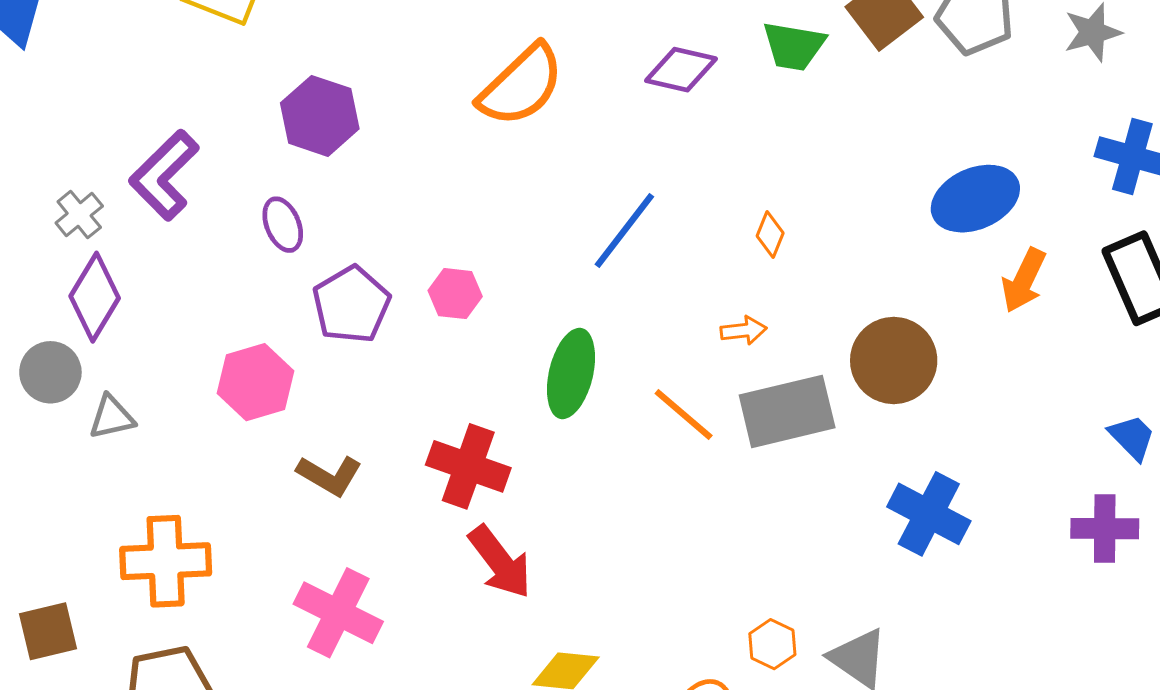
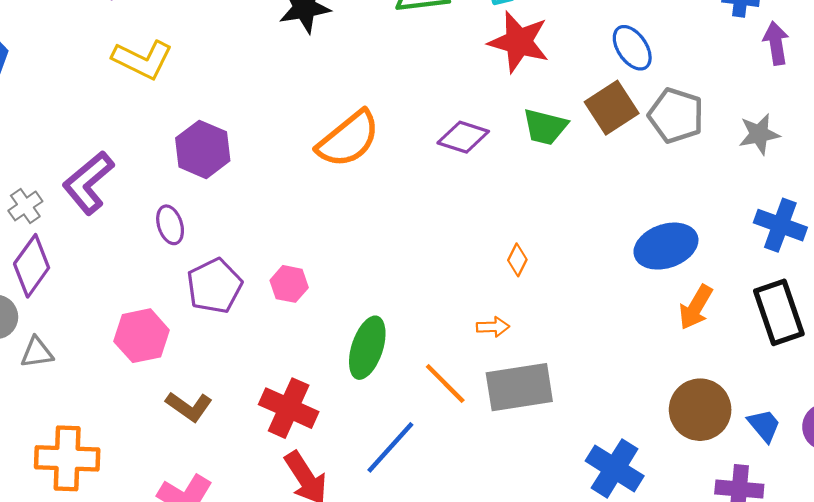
blue line: (624, 231) -> (390, 447), moved
brown circle: (894, 360) -> (700, 410), moved

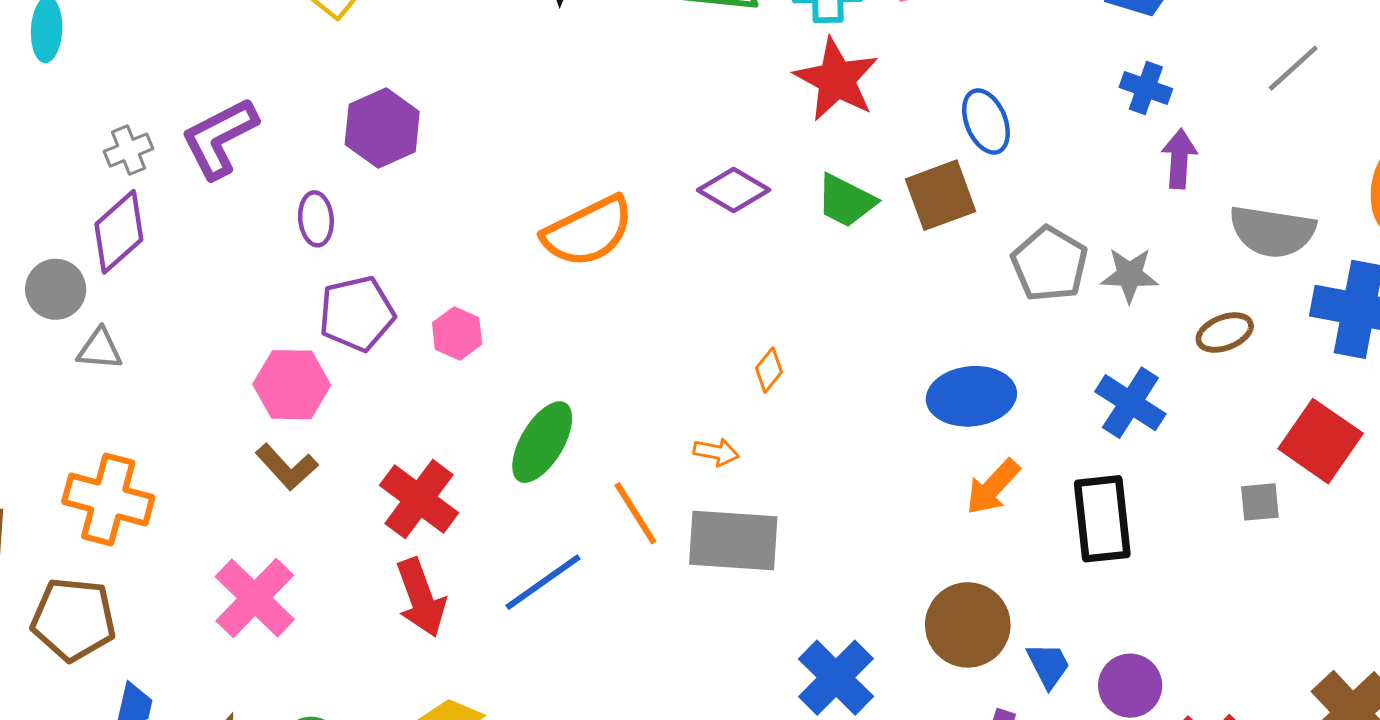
gray pentagon: (676, 116) -> (1049, 264), moved
orange semicircle: (348, 139) -> (588, 231), moved
pink hexagon: (142, 336) -> (292, 385), moved

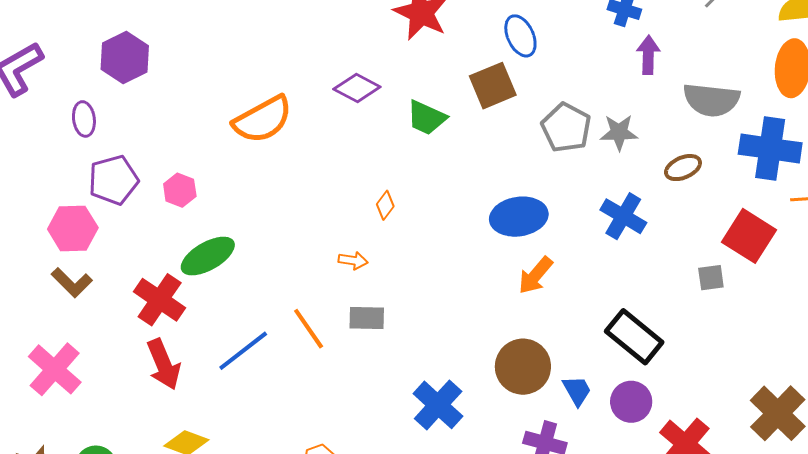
green trapezoid: (846, 201) -> (427, 118), moved
green ellipse: (542, 442) -> (208, 256), moved, turned 32
orange line: (635, 513) -> (309, 329), moved
black rectangle: (1102, 519) -> (634, 337), moved, turned -42
gray rectangle: (733, 541) -> (367, 318), size x0.6

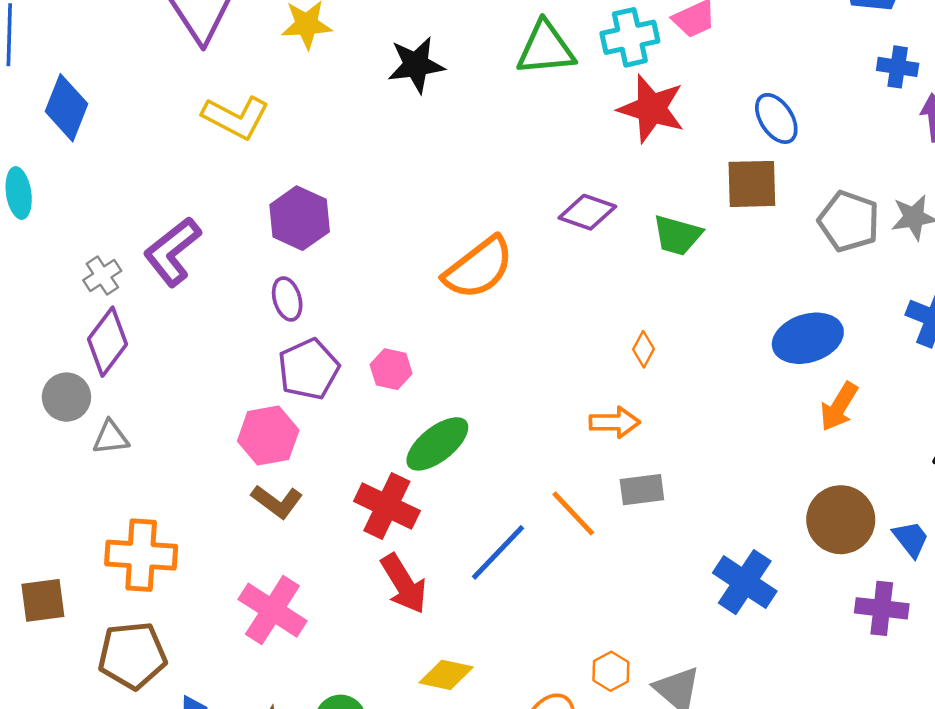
brown square: (493, 86) -> (752, 184), turned 30
purple ellipse: (84, 119) -> (287, 299), moved
orange arrow: (353, 260) -> (615, 422), size x1.4

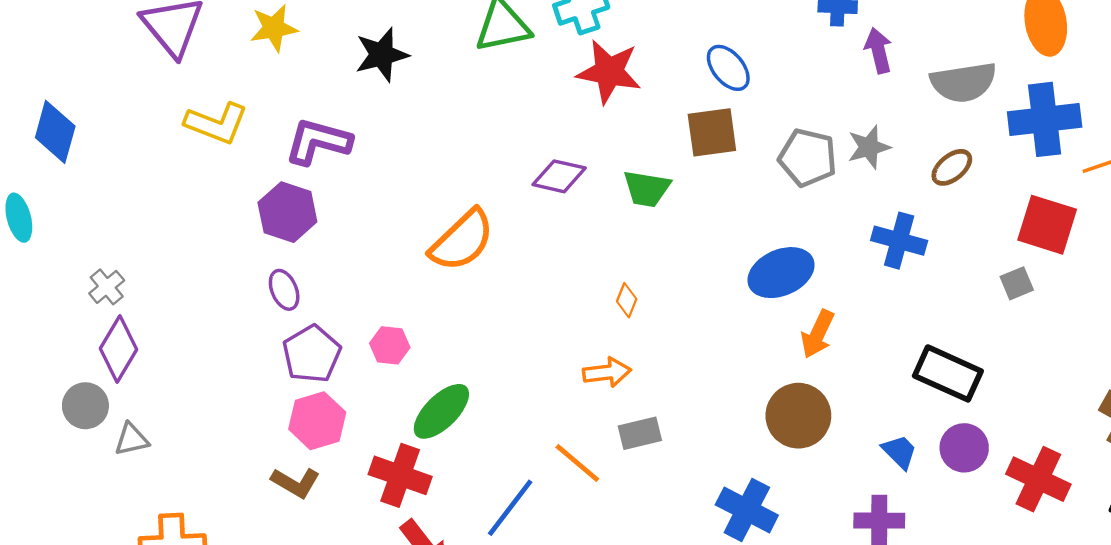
purple L-shape: (172, 252) -> (318, 142), moved, turned 60
pink hexagon: (268, 436) -> (317, 421), moved
brown circle: (841, 520) -> (798, 416), moved

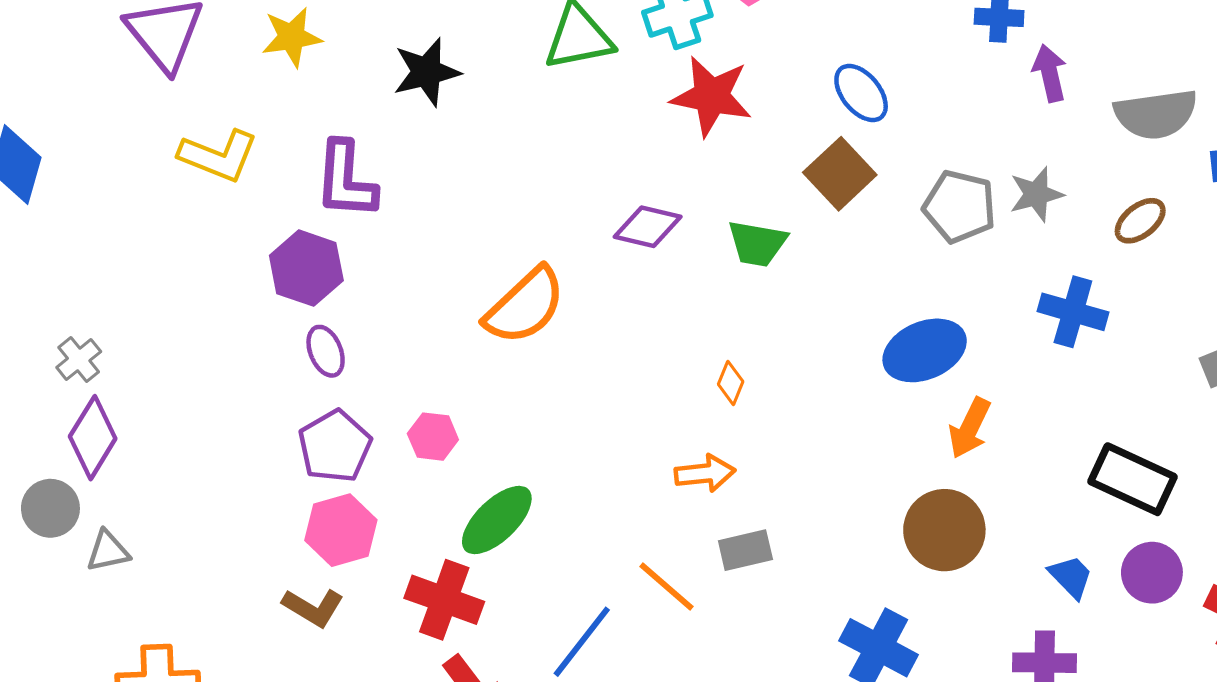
brown square: (712, 132) -> (840, 174), turned -36
purple L-shape: (318, 142) -> (346, 180), turned -102
purple ellipse: (284, 290) -> (326, 351), moved

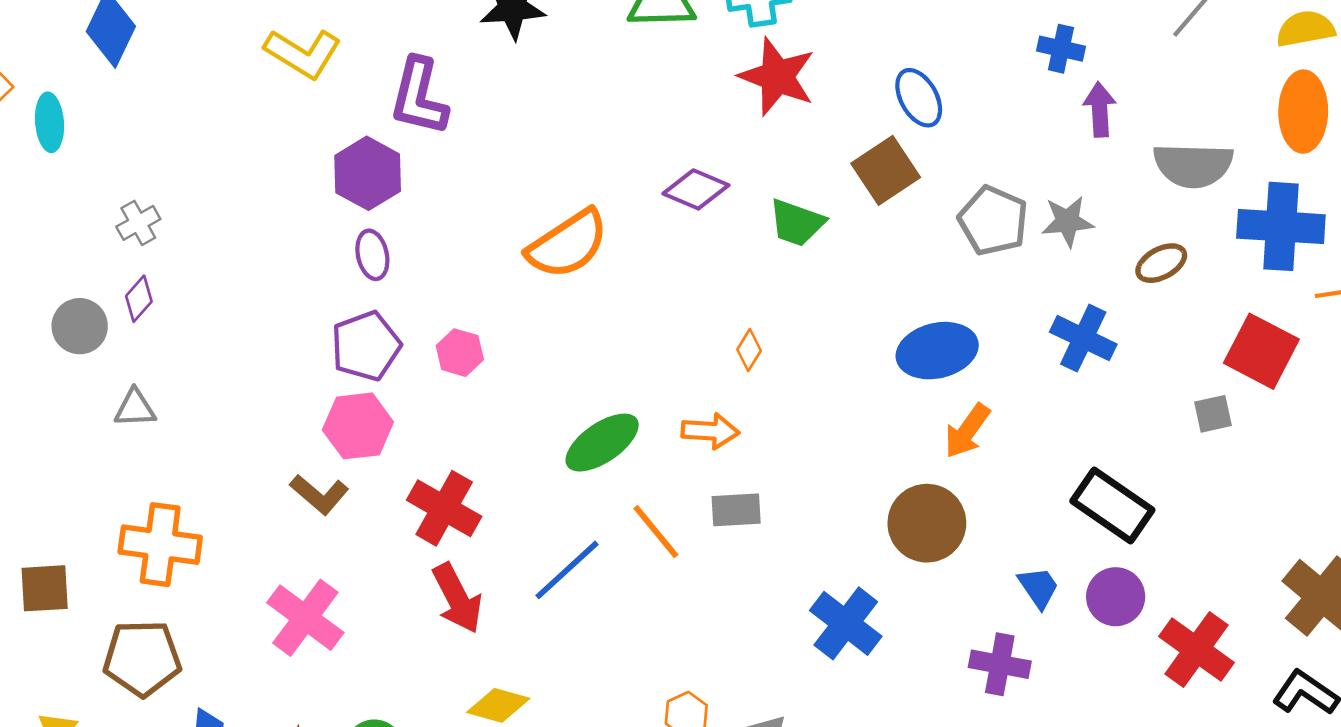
purple diamond: (93, 438) -> (139, 299), size x0.6
gray circle: (50, 508) -> (80, 326), moved
green ellipse: (497, 520) -> (602, 443), moved

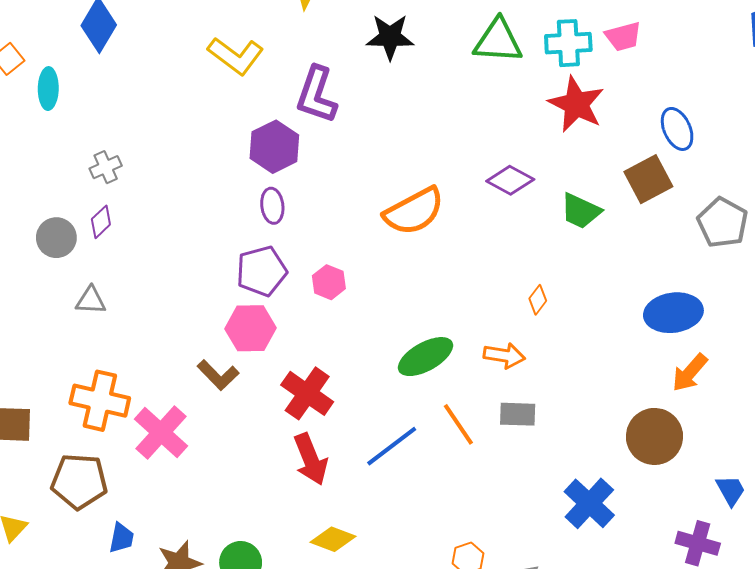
pink cross: (305, 618) -> (161, 433), moved

